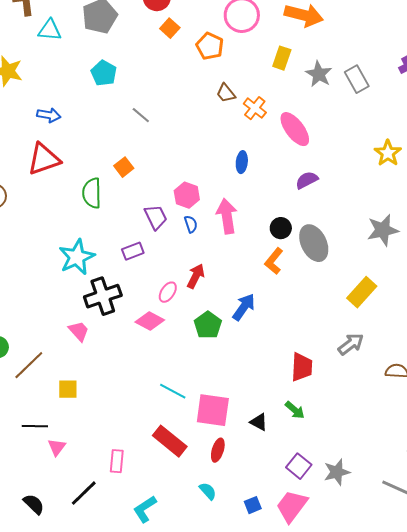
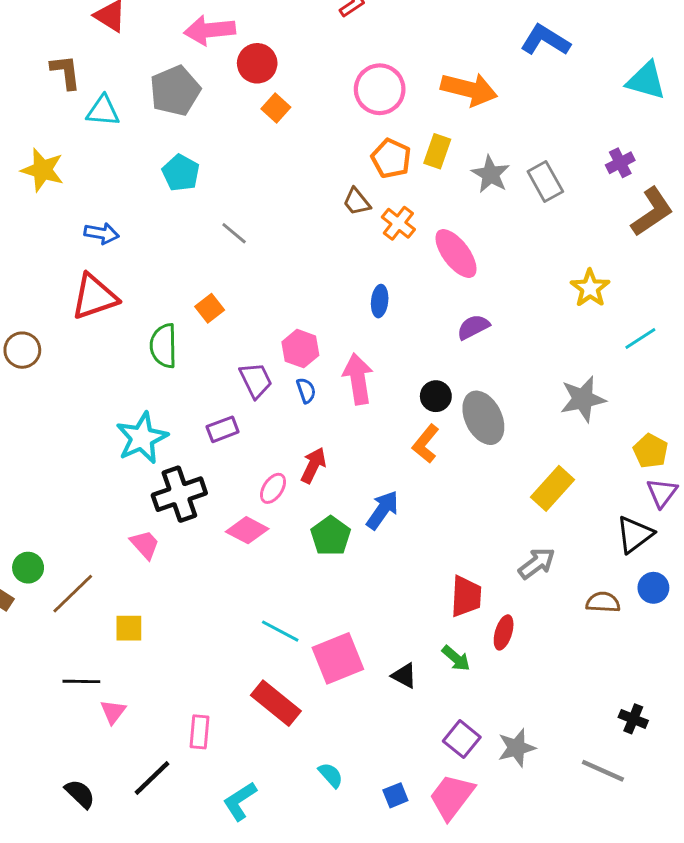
orange pentagon: (210, 46) -> (391, 158), moved
pink square: (213, 410) -> (338, 658), turned -30
red ellipse: (218, 450) -> (504, 632), moved

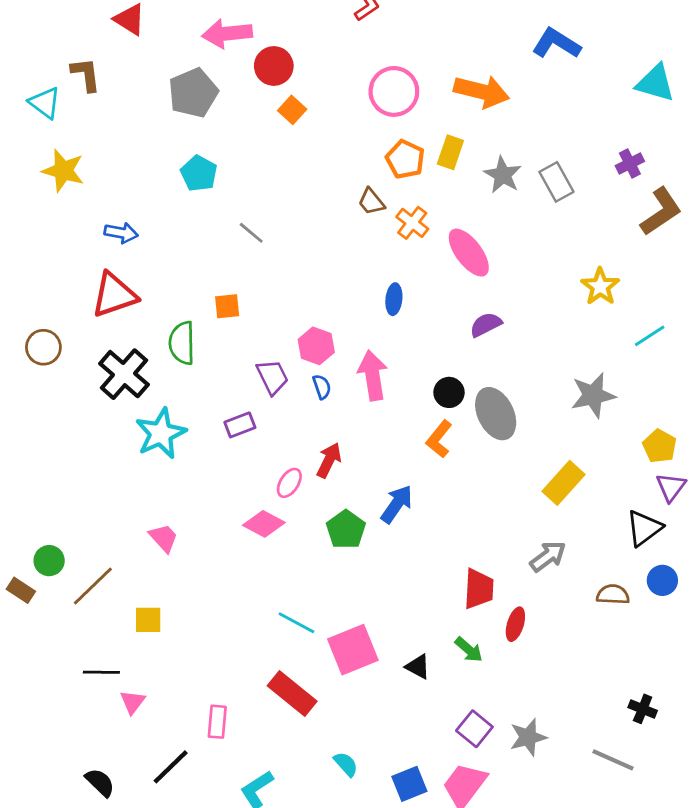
cyan triangle: (103, 111) -> (45, 103), moved, turned 32
orange square: (210, 308) -> (227, 306), turned 32
black cross: (179, 494) -> (124, 374), moved, turned -30
blue square: (395, 795) -> (409, 784), size x1.4

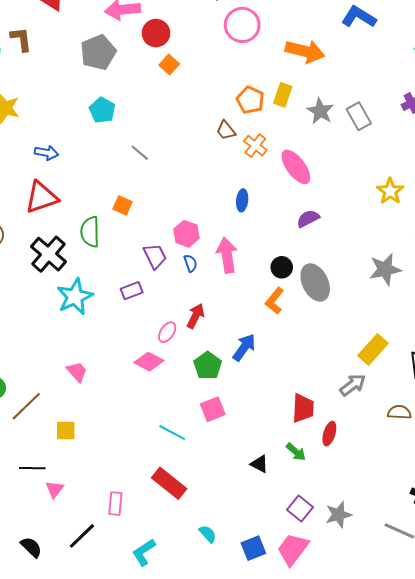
pink circle: (394, 91) -> (242, 25), moved
orange square: (227, 306) -> (123, 205), turned 30
yellow rectangle: (563, 483) -> (373, 349), moved
pink square: (353, 650) -> (213, 409), moved, size x0.7

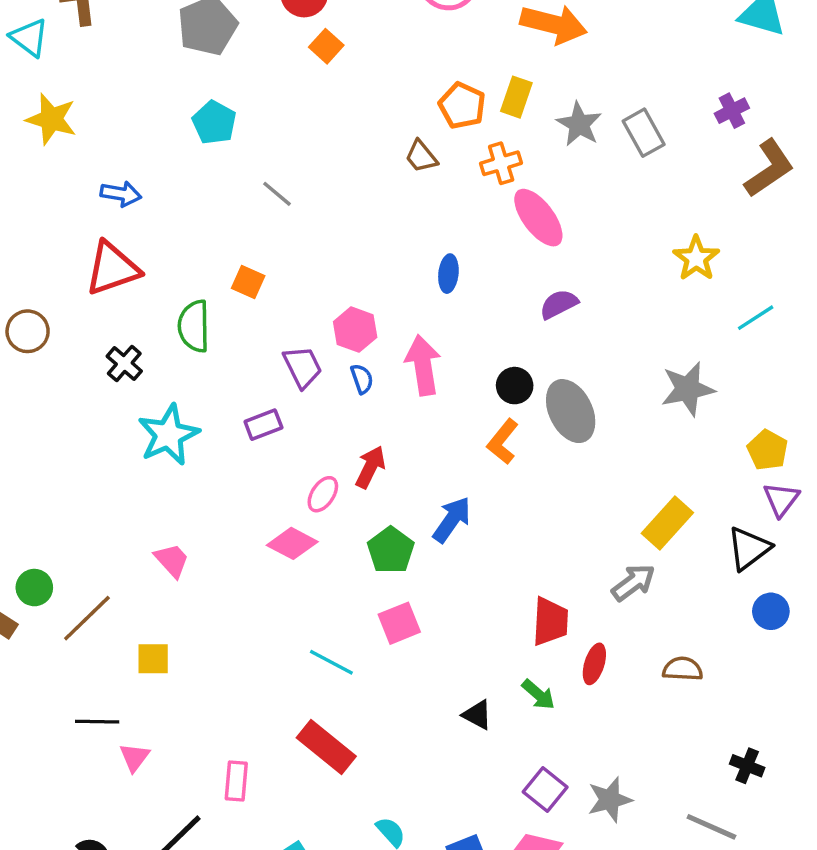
orange cross: (255, 146) -> (501, 163), moved, turned 35
black cross: (49, 254) -> (124, 364), size x0.6
brown semicircle: (399, 412) -> (683, 669), moved

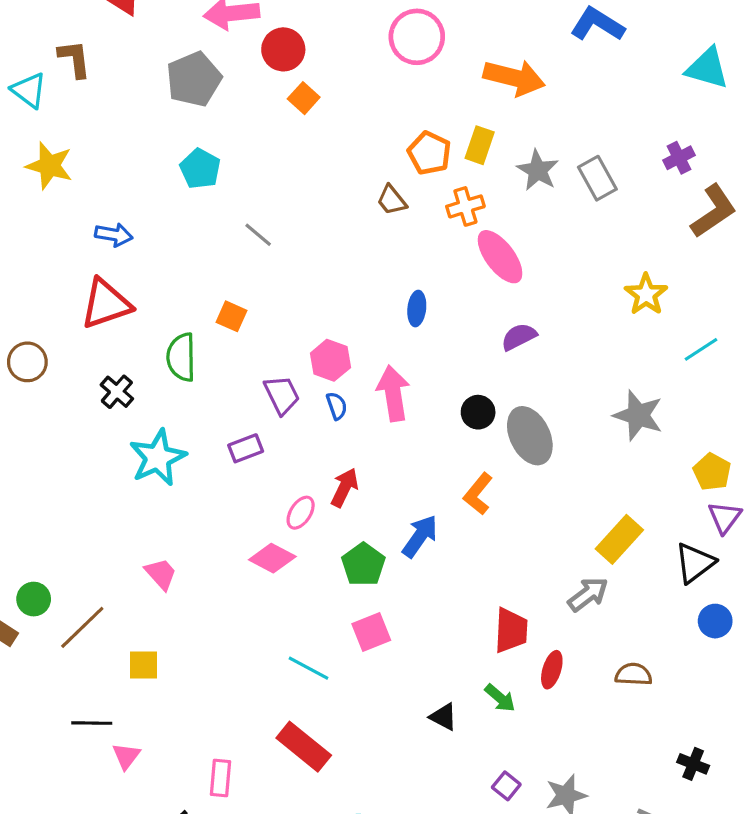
gray star: (688, 389) -> (638, 415), turned 30
orange L-shape: (503, 442) -> (478, 494), moved
purple square: (545, 789) -> (506, 786), size x0.7

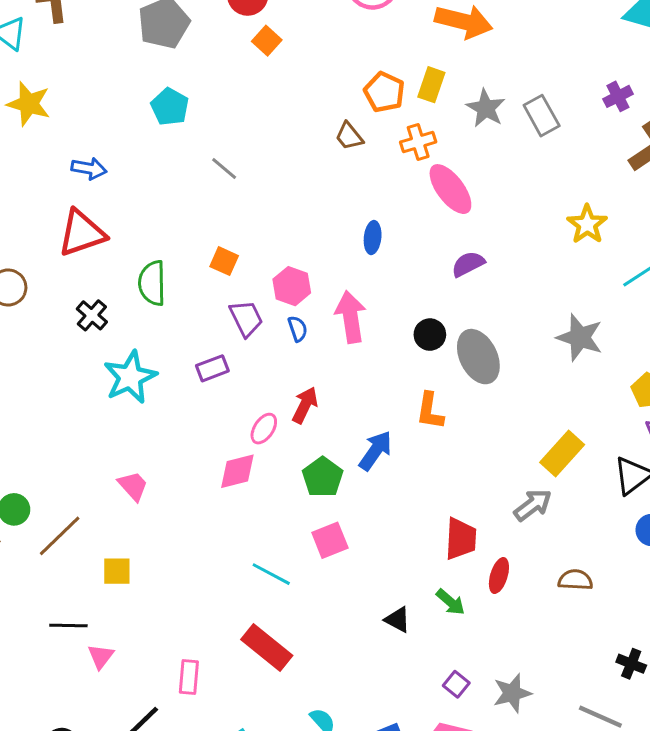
orange square: (231, 316) -> (224, 261), moved
orange L-shape: (478, 494) -> (430, 411), turned -30
pink diamond: (272, 558) -> (237, 471), turned -42

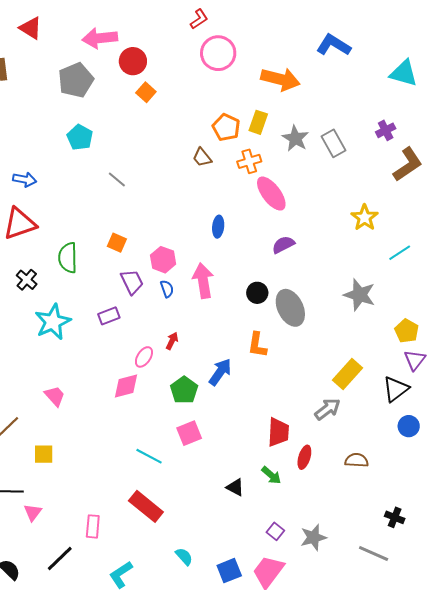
red arrow: (305, 405) -> (172, 341), size x0.7

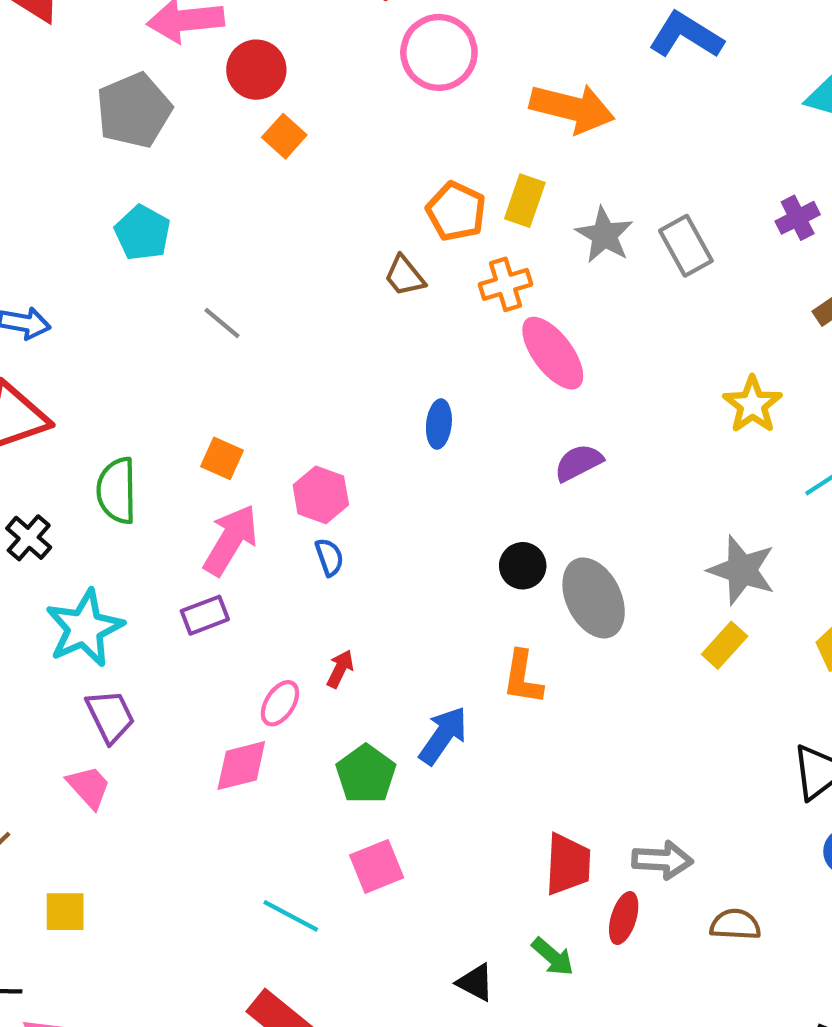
pink arrow: (203, 281) -> (231, 540), moved, turned 40
purple trapezoid: (132, 282) -> (110, 716), moved
yellow rectangle: (348, 374) -> (725, 645), moved, size x0.7
gray arrow: (327, 409) -> (662, 860), moved, turned 40

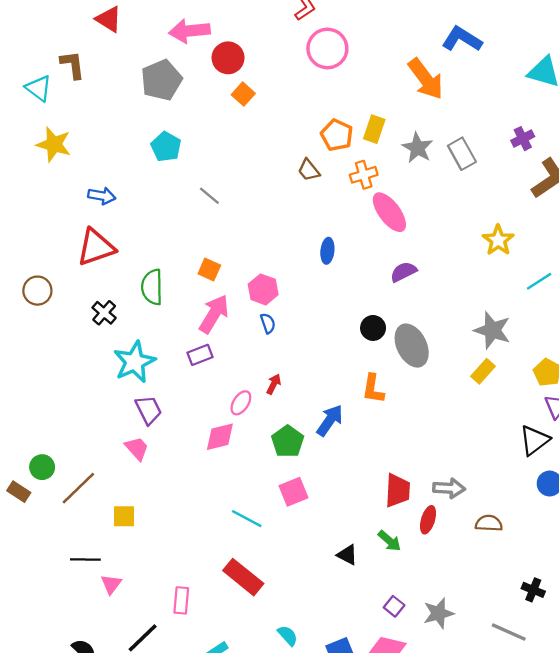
orange arrow: (572, 108) -> (426, 79), moved, turned 39

